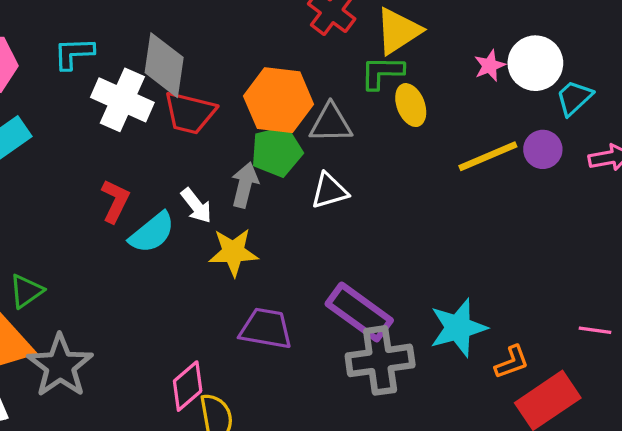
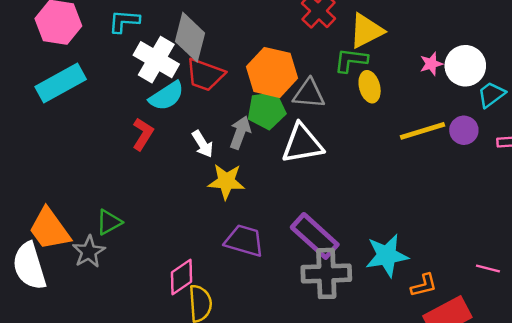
white triangle: (329, 191) -> (302, 144), size x1.5
cyan semicircle: (152, 233) -> (167, 96), moved
green triangle: (26, 291) -> (109, 222), moved
gray star: (60, 366) -> (89, 252), size x0.7

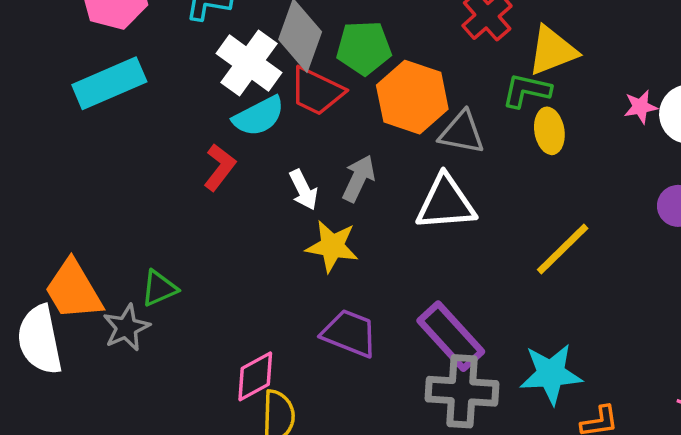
green pentagon: (267, 110) -> (364, 48), moved
yellow line: (423, 131) -> (563, 249), moved, turned -33

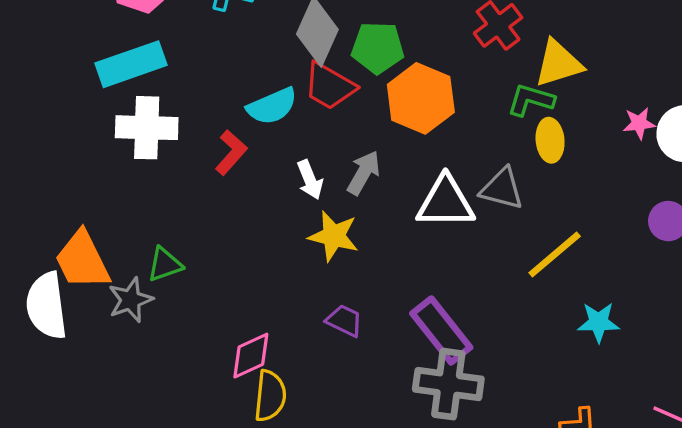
white cross: (249, 63) -> (147, 128), moved, turned -38
gray triangle: (462, 133) -> (502, 189), moved
purple trapezoid: (350, 333) -> (344, 321), size x0.7
cyan star: (551, 374) -> (598, 322), moved, size x0.7

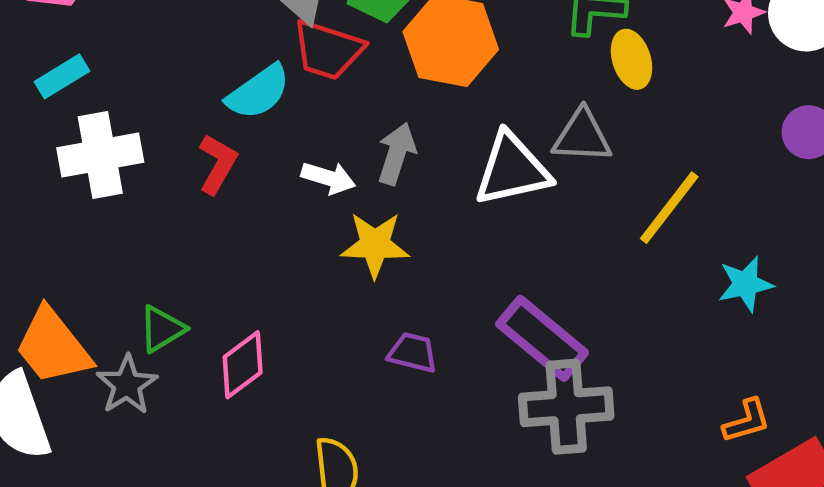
cyan rectangle: (131, 64) -> (62, 76), size x0.6
white arrow: (310, 180) -> (328, 178), turned -39
pink diamond: (251, 356) -> (243, 365), moved

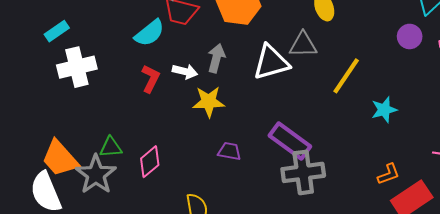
red L-shape: (218, 164) -> (151, 79), moved
green triangle: (162, 329) -> (111, 147), turned 30
gray star: (127, 385) -> (96, 174), size x1.4

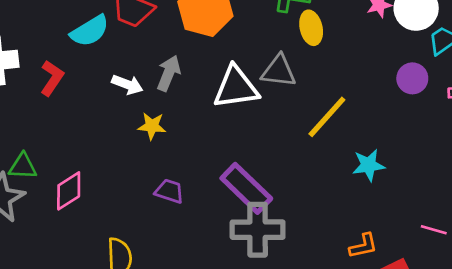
red L-shape: (151, 79) -> (52, 78), moved
yellow star: (209, 102) -> (152, 126), size x0.7

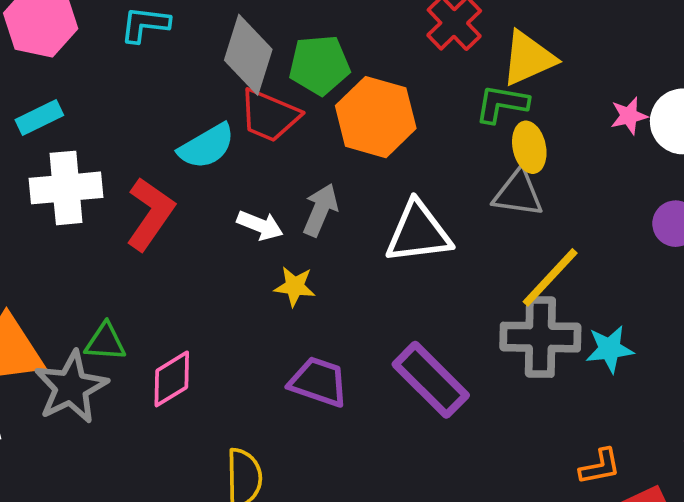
gray triangle: (279, 71) -> (518, 193), moved
red L-shape: (52, 78) -> (150, 214), size x1.4
purple trapezoid: (169, 191) -> (319, 382), size x1.4
gray cross: (258, 230) -> (540, 337), moved

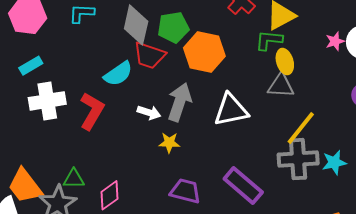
gray arrow: (320, 210) -> (180, 102), size x1.4

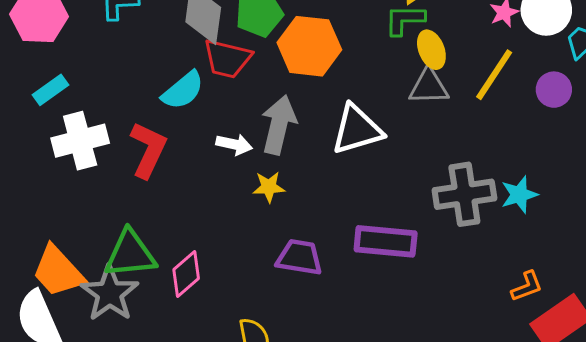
yellow line: (301, 128) -> (494, 75), moved
green triangle: (74, 179) -> (130, 254), size x1.6
purple rectangle: (243, 185) -> (386, 241), turned -30

